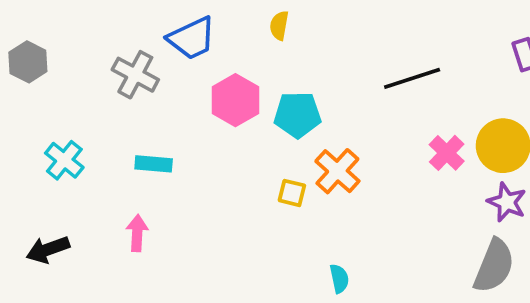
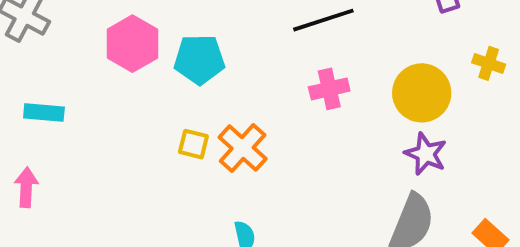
pink cross: (447, 153) -> (329, 89), moved, turned 33
orange cross: (337, 171) -> (243, 148), moved

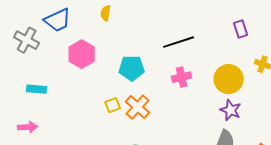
cyan pentagon: (199, 59) -> (132, 68), moved
yellow square: (193, 144) -> (113, 105), turned -35
pink arrow: (26, 187) -> (28, 127), turned 84

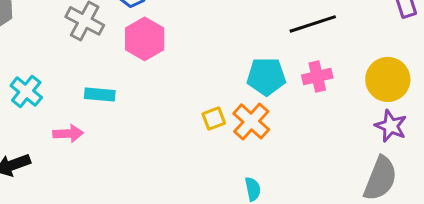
pink hexagon: (82, 54) -> (145, 39), moved
cyan pentagon: (132, 68) -> (266, 76), moved
pink arrow: (28, 127) -> (68, 133), moved

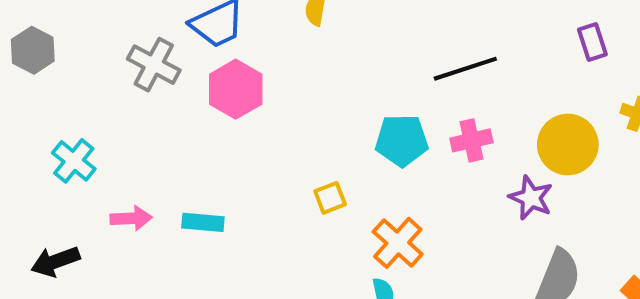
cyan rectangle: (100, 94) -> (203, 222), moved
orange cross: (251, 121) -> (398, 243), moved
purple star: (391, 126) -> (531, 198), moved

